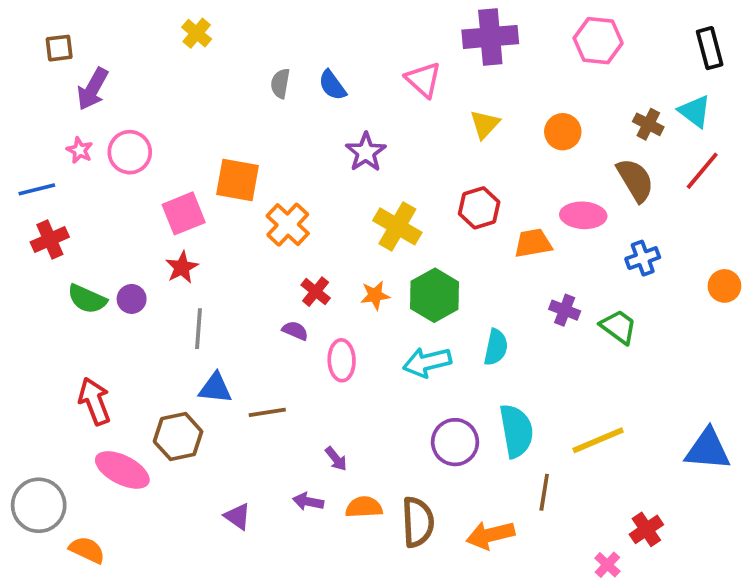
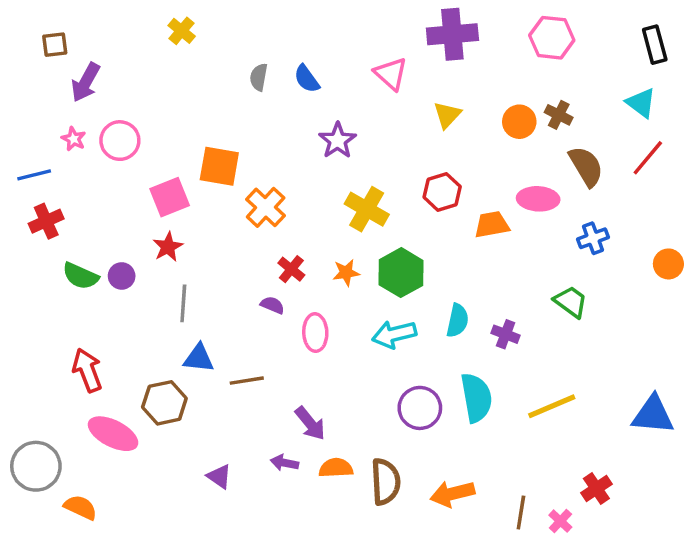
brown cross: (648, 124) -> (559, 115), moved
purple cross: (565, 310) -> (506, 334), moved
purple arrow: (336, 459) -> (310, 423), size x1.5
brown line: (544, 492) -> (521, 513), moved

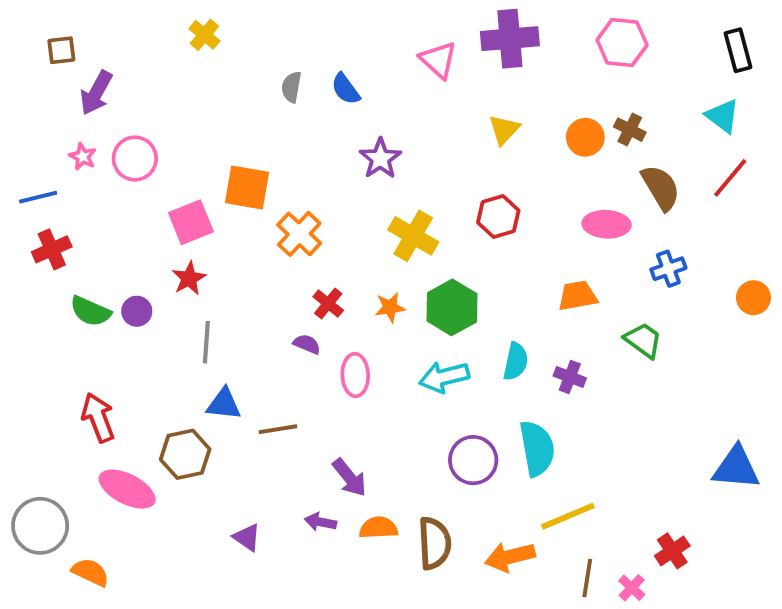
pink triangle: (391, 74) -> (438, 60), moved
orange trapezoid: (492, 225) -> (578, 296), moved
yellow line: (552, 406) -> (568, 516), moved

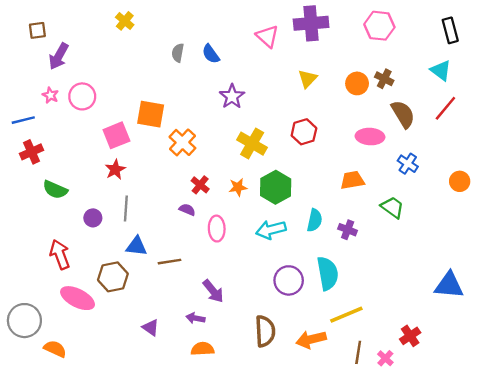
blue cross: (668, 269) -> (408, 164), turned -36
purple circle: (137, 311) -> (93, 218), moved
orange semicircle: (378, 528) -> (203, 349), moved

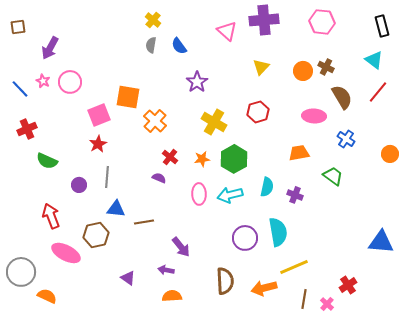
yellow cross: (125, 21) -> (153, 20), moved
brown square: (37, 30) -> (18, 27), moved
blue line: (23, 120) -> (20, 89), moved, turned 60
pink ellipse: (217, 229) -> (199, 194), moved

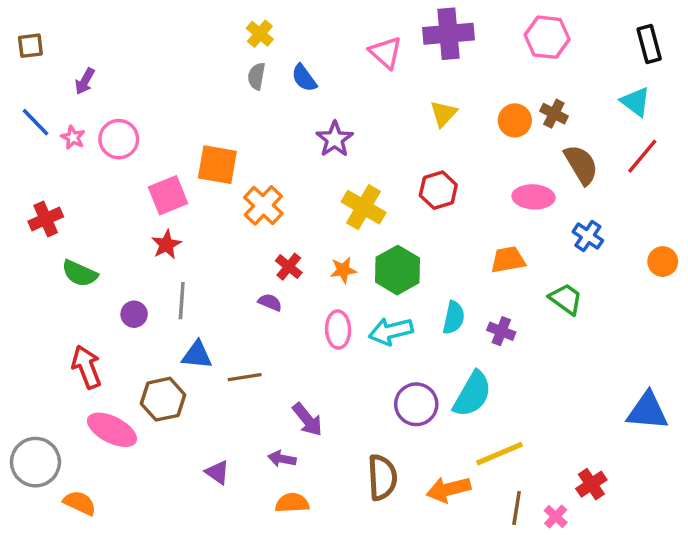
purple arrow: (50, 48) -> (85, 81), size x0.7
blue line: (20, 89) -> (35, 122), moved
cyan semicircle: (278, 232) -> (472, 394), turned 40

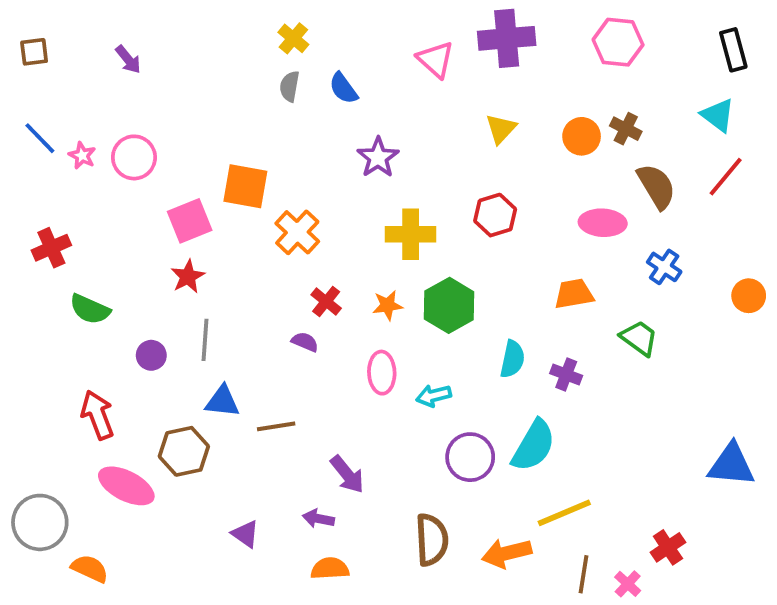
purple arrow: (85, 81) -> (128, 59), moved, turned -68
yellow cross: (364, 207) -> (411, 234), turned -30
cyan arrow: (391, 331) -> (434, 396), moved, size x0.7

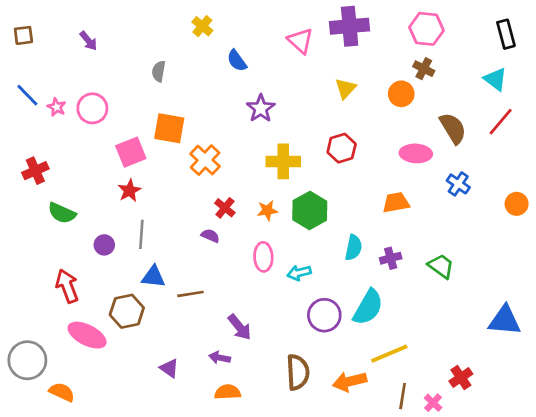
gray semicircle: (290, 86) -> (159, 71), moved
brown cross: (626, 129) -> (424, 69), moved
green trapezoid: (639, 338) -> (441, 266), moved
purple cross: (566, 374) -> (391, 258), turned -36

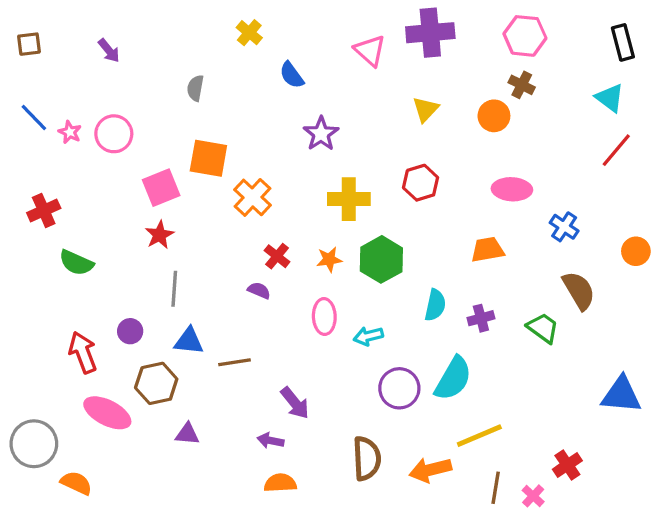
brown semicircle: (453, 128) -> (579, 290), moved
purple circle: (104, 245) -> (130, 331), moved
purple triangle: (169, 368) -> (187, 434), moved, turned -30

